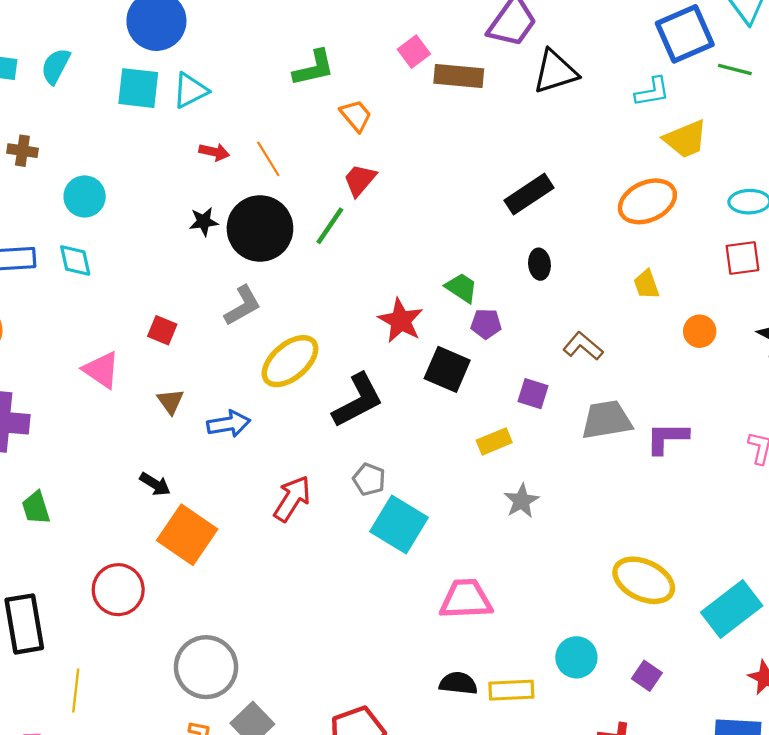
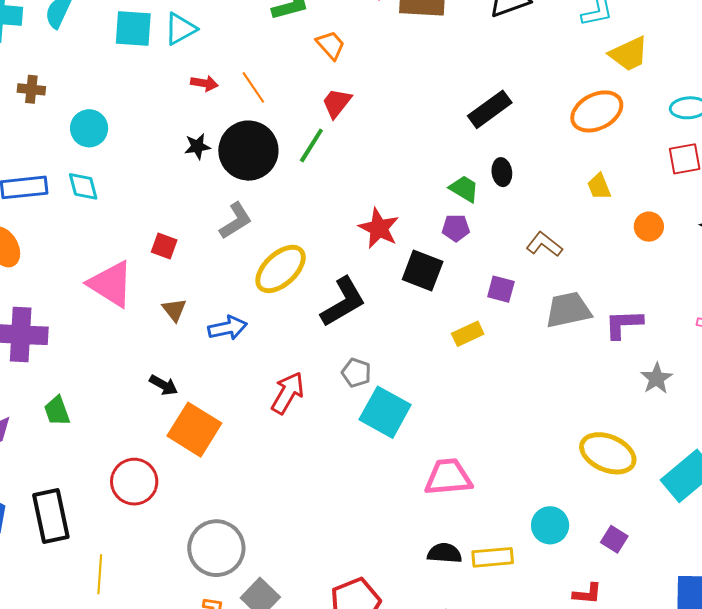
green trapezoid: (461, 288) -> (464, 189), moved
pink triangle: (101, 370) -> (111, 284), size x1.4
gray star: (522, 501) -> (656, 378), moved

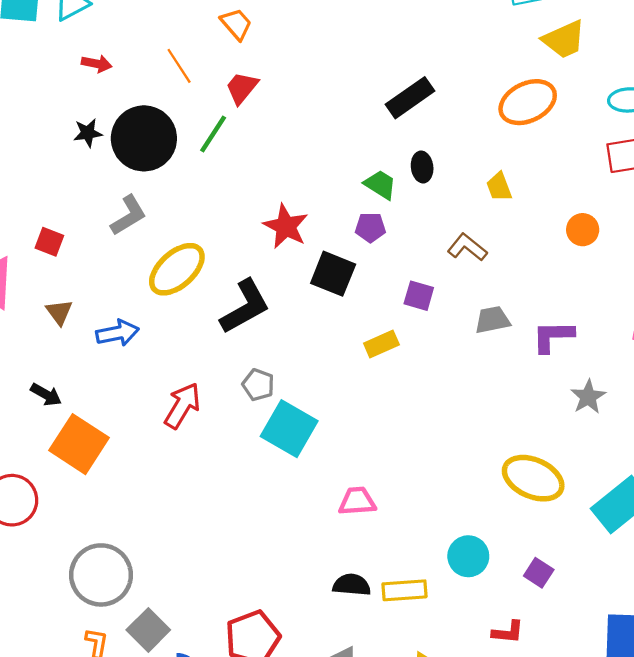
orange line: (253, 87) -> (179, 66), moved
yellow trapezoid: (599, 186) -> (499, 187), moved
gray trapezoid: (568, 310) -> (492, 320), size x0.7
pink trapezoid: (448, 477) -> (357, 501), size x0.7

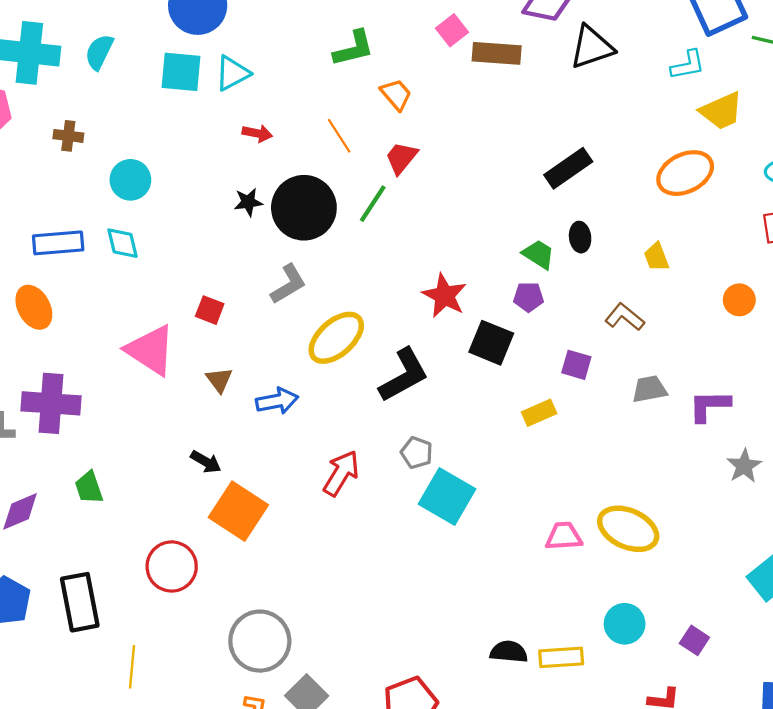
yellow ellipse: (533, 478) -> (628, 529), moved
pink trapezoid: (357, 501) -> (564, 536), moved

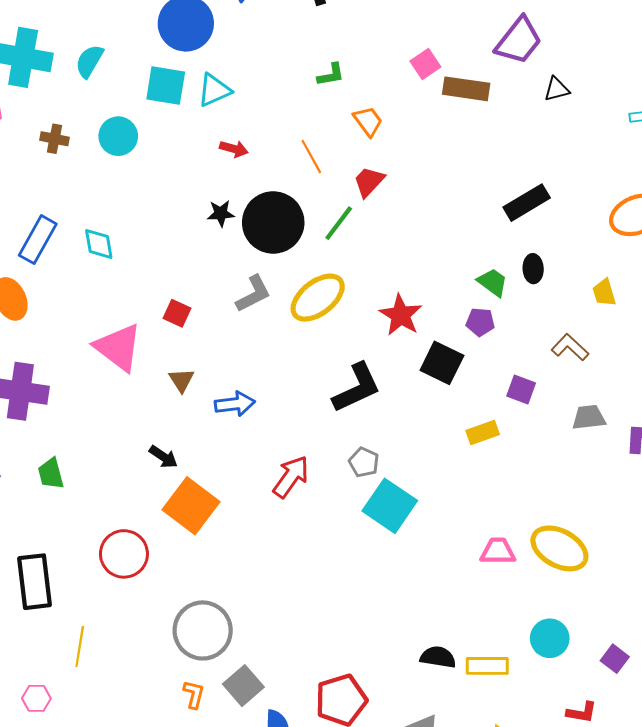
black triangle: (592, 47) -> (557, 89), size x0.6
green L-shape: (354, 48) -> (331, 75), size x0.7
cyan circle: (130, 180) -> (118, 136), moved
blue rectangle: (58, 243) -> (38, 240), turned -60
yellow ellipse: (336, 338) -> (318, 298), moved

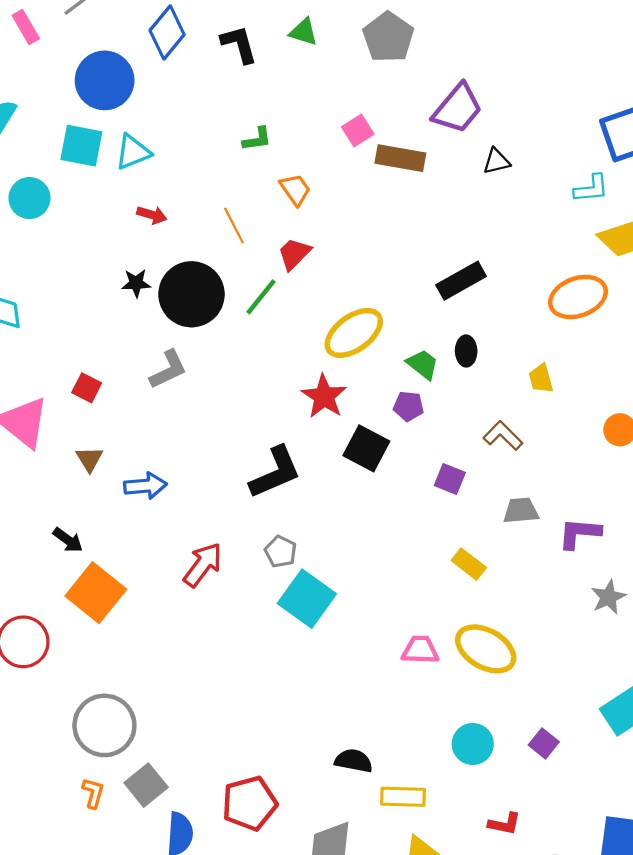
yellow ellipse: (318, 298) -> (354, 333), moved
yellow rectangle: (483, 432) -> (469, 564), moved, turned 56
purple square: (615, 659) -> (544, 743), moved
yellow rectangle: (487, 666) -> (403, 797), moved

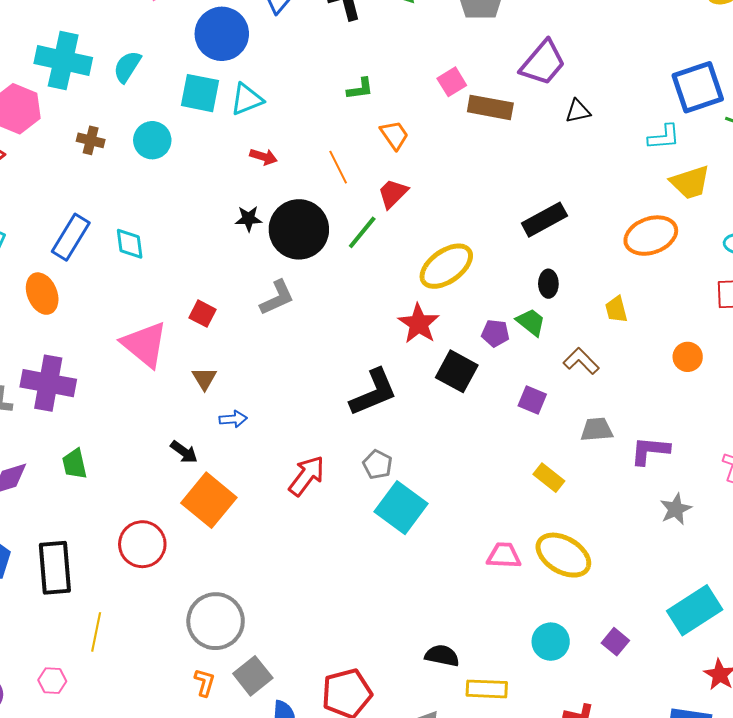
green trapezoid: (423, 364) -> (531, 322), moved
blue arrow: (145, 486) -> (233, 419), moved, size x0.7

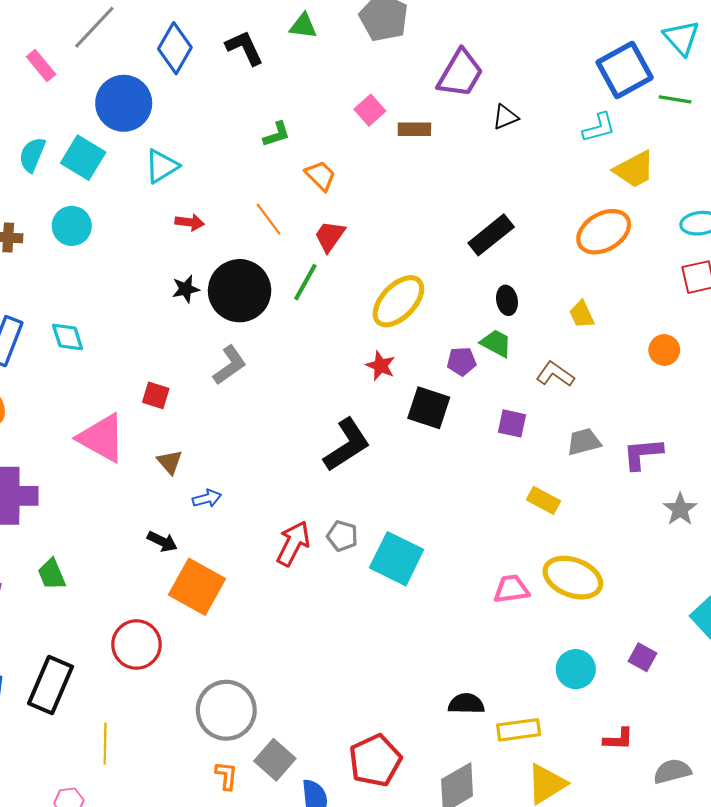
cyan square: (200, 93) -> (83, 158), moved, turned 30
brown rectangle: (490, 107) -> (414, 129), size x0.7
red star: (419, 324) -> (381, 366), size x0.7
gray pentagon: (378, 465) -> (342, 536), moved
black rectangle: (55, 568) -> (51, 685), turned 38

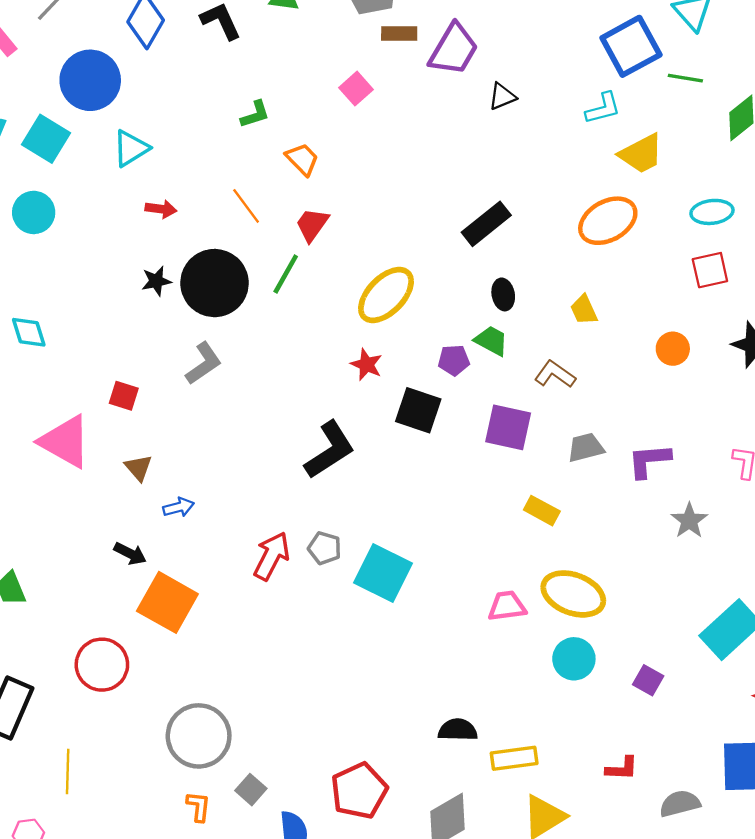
brown rectangle: (414, 129) -> (399, 34), moved
purple square: (512, 423) -> (508, 427), size x1.5
cyan circle: (576, 669) -> (574, 659), moved
gray square: (275, 760) -> (251, 790), size x0.7

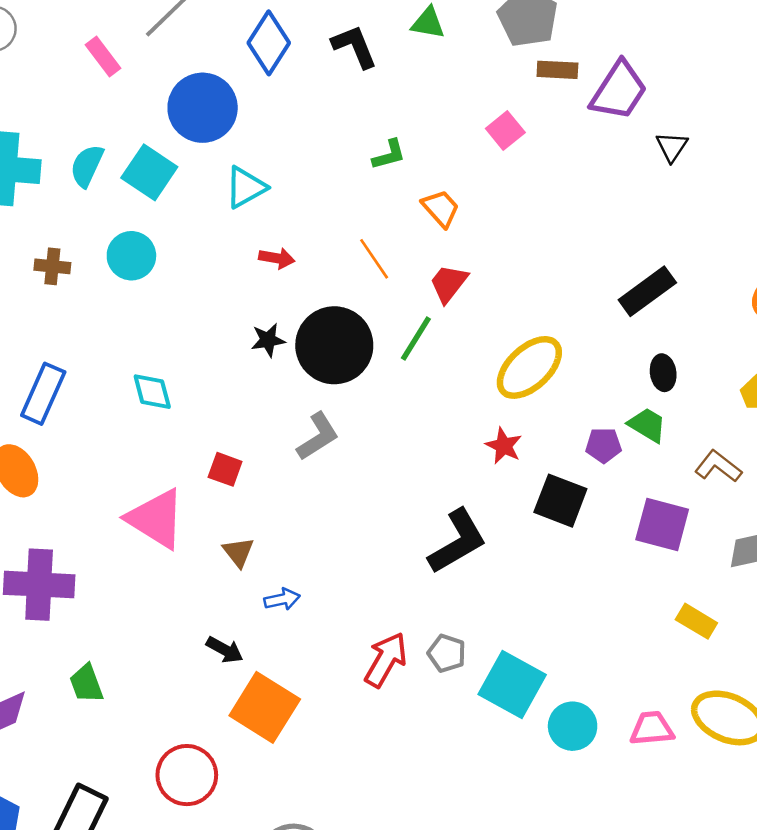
black triangle: (502, 96) -> (672, 147), turned -36
cyan diamond: (29, 332) -> (152, 392), moved
cyan circle: (574, 659) -> (573, 726), moved

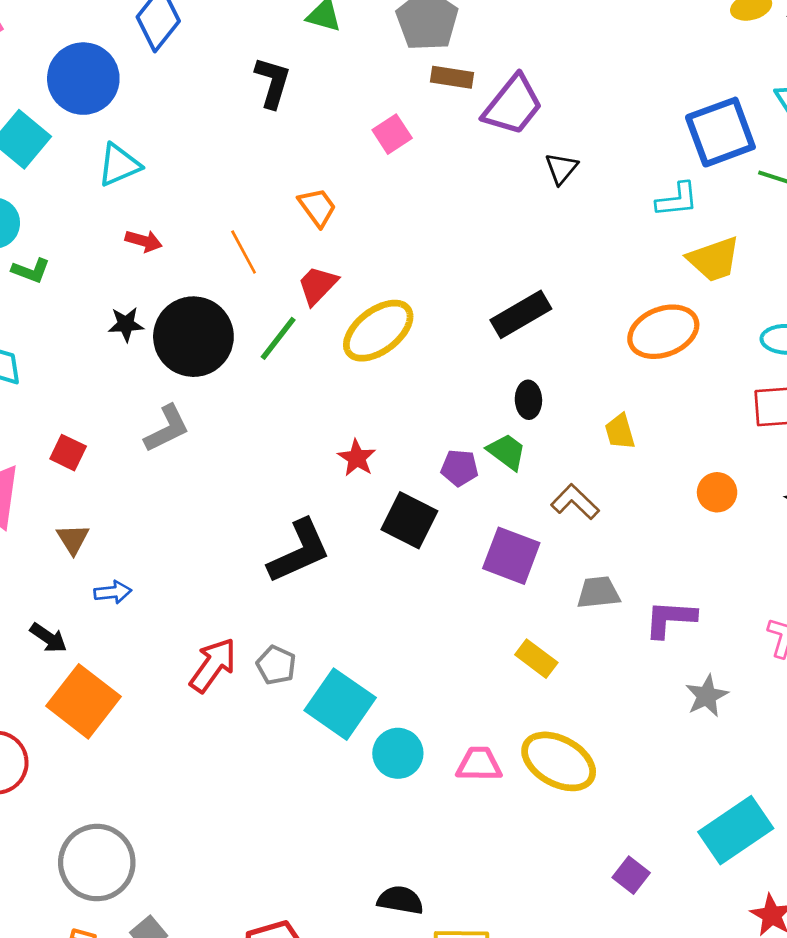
black L-shape: (355, 46) -> (273, 82), moved, turned 33
green L-shape: (389, 155) -> (31, 271), moved, turned 30
yellow ellipse: (529, 367) -> (378, 331), moved

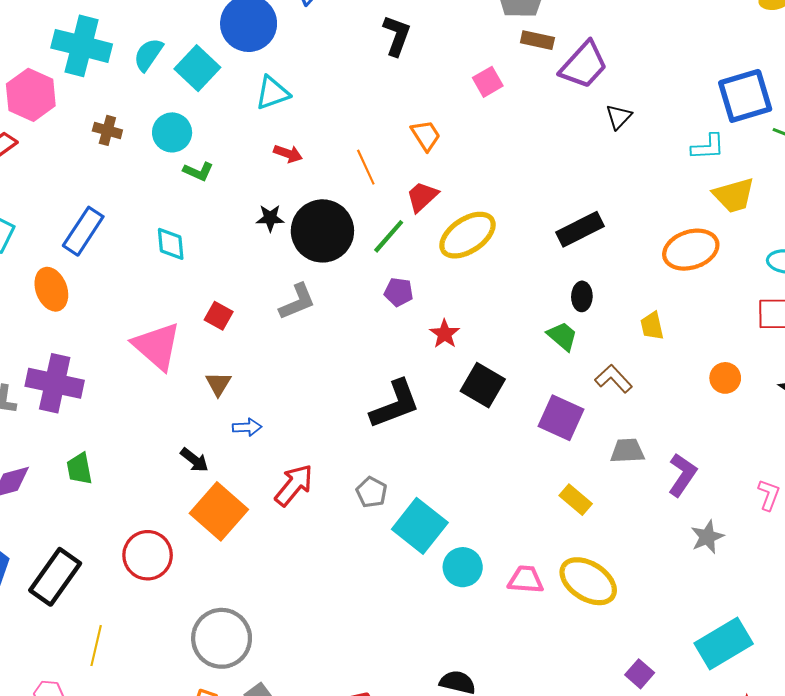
purple pentagon: (459, 468) -> (399, 292), moved
purple L-shape: (670, 619) -> (682, 475), turned 117
red arrow: (213, 665) -> (294, 485), moved

